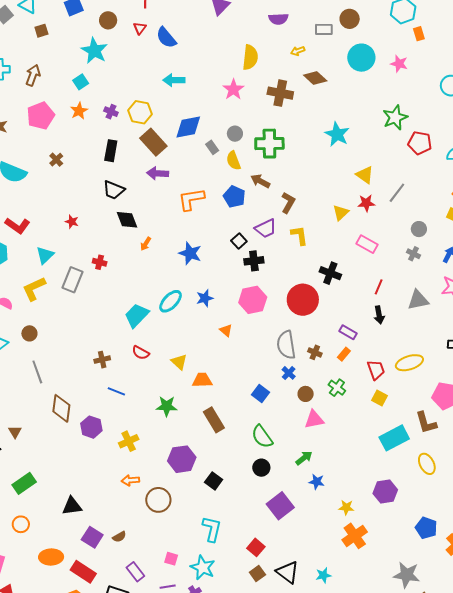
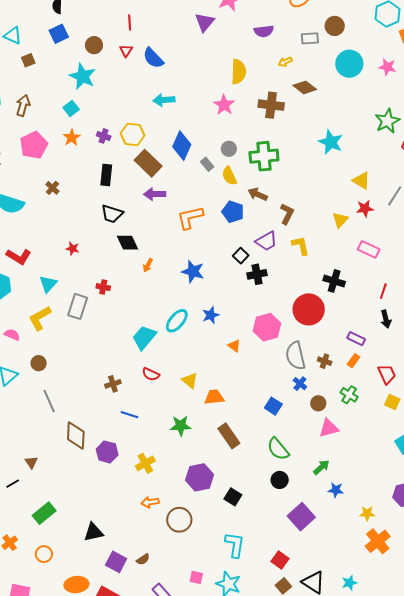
blue diamond: (188, 127) -> (182, 146), turned -52
pink hexagon: (253, 300) -> (267, 327), moved

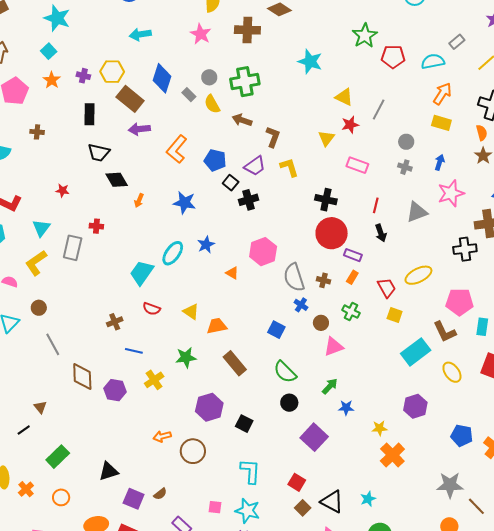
brown cross: (52, 188) -> (37, 132), turned -32
blue pentagon: (233, 212) -> (215, 160), moved
orange L-shape: (190, 217) -> (177, 149), turned -32
red circle: (309, 309) -> (332, 233), moved
yellow cross: (145, 463) -> (154, 380), moved

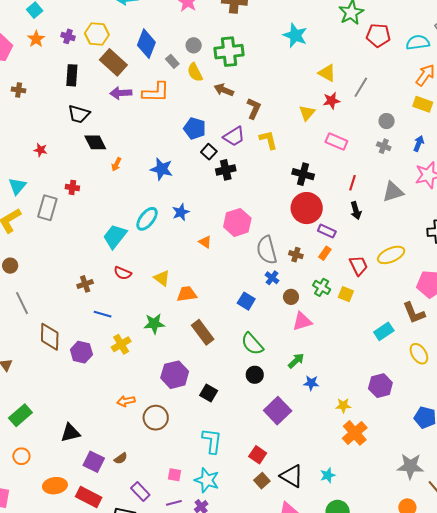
orange L-shape: (177, 149) -> (156, 92), moved, turned -132
yellow square: (395, 315) -> (346, 294), moved
cyan rectangle: (416, 352) -> (384, 331), size x0.7

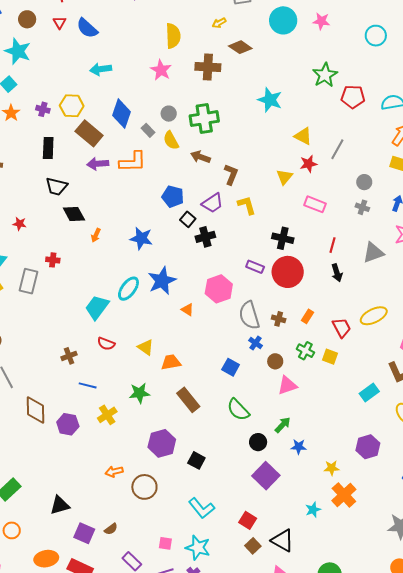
blue star: (181, 212) -> (162, 281), size x1.6
purple rectangle: (327, 231) -> (255, 267), moved
black circle: (255, 375) -> (258, 442), moved
cyan L-shape: (212, 441) -> (202, 508), turned 136
cyan star: (328, 475) -> (313, 510), moved

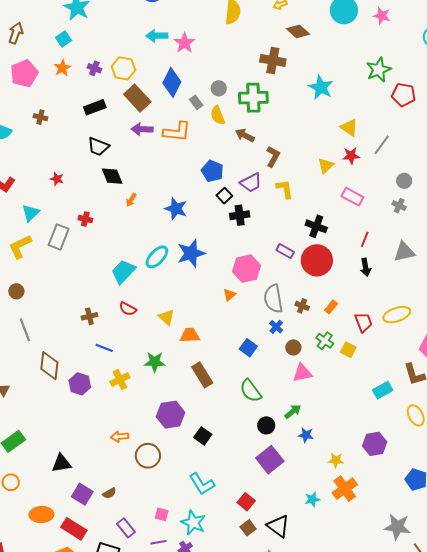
brown cross: (208, 67) -> (273, 60), moved
pink star: (161, 70) -> (185, 43), moved
black rectangle: (48, 148) -> (95, 107), turned 60
orange triangle: (187, 310) -> (229, 295), moved, turned 40

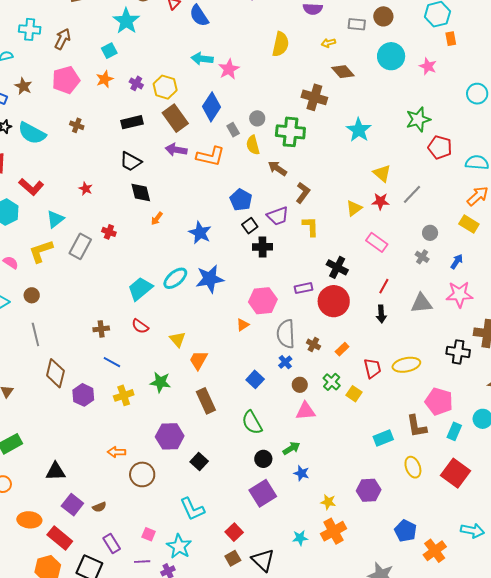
purple rectangle: (285, 251) -> (303, 288), turned -48
orange trapezoid: (190, 335) -> (198, 360), turned -65

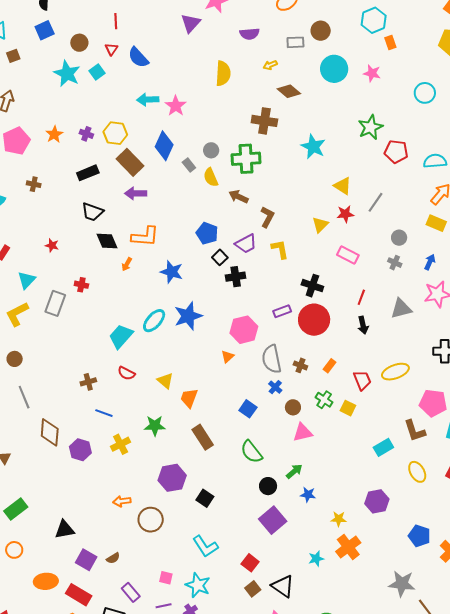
cyan square: (109, 51) -> (97, 72), moved
orange L-shape: (210, 156) -> (145, 237), moved

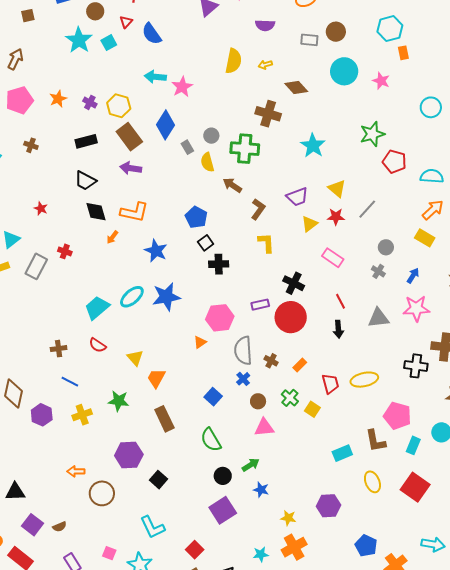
yellow arrow: (270, 65) -> (265, 65), moved
purple trapezoid: (246, 244) -> (297, 197), moved
red line: (361, 297) -> (341, 301), turned -56

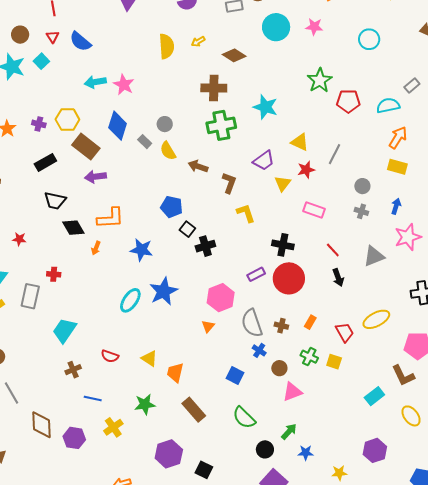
green cross: (245, 149) -> (221, 125), moved
cyan trapezoid: (97, 308) -> (64, 330), moved

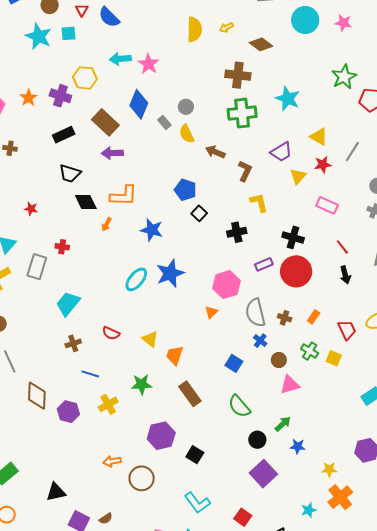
cyan square: (41, 61) -> (69, 33), turned 35
yellow hexagon: (67, 120) -> (85, 78), moved
purple cross: (39, 124) -> (60, 96), size x1.5
black cross: (205, 246) -> (237, 232), moved

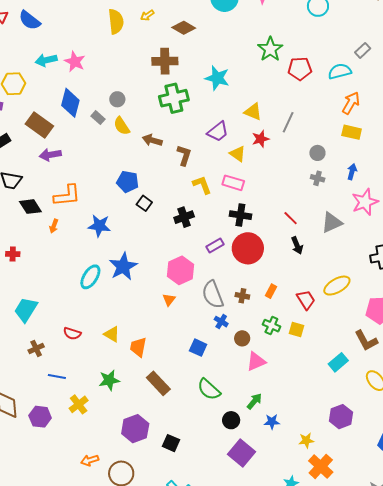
yellow triangle: (298, 176) -> (238, 154), turned -30
pink rectangle: (327, 205) -> (233, 183), moved

